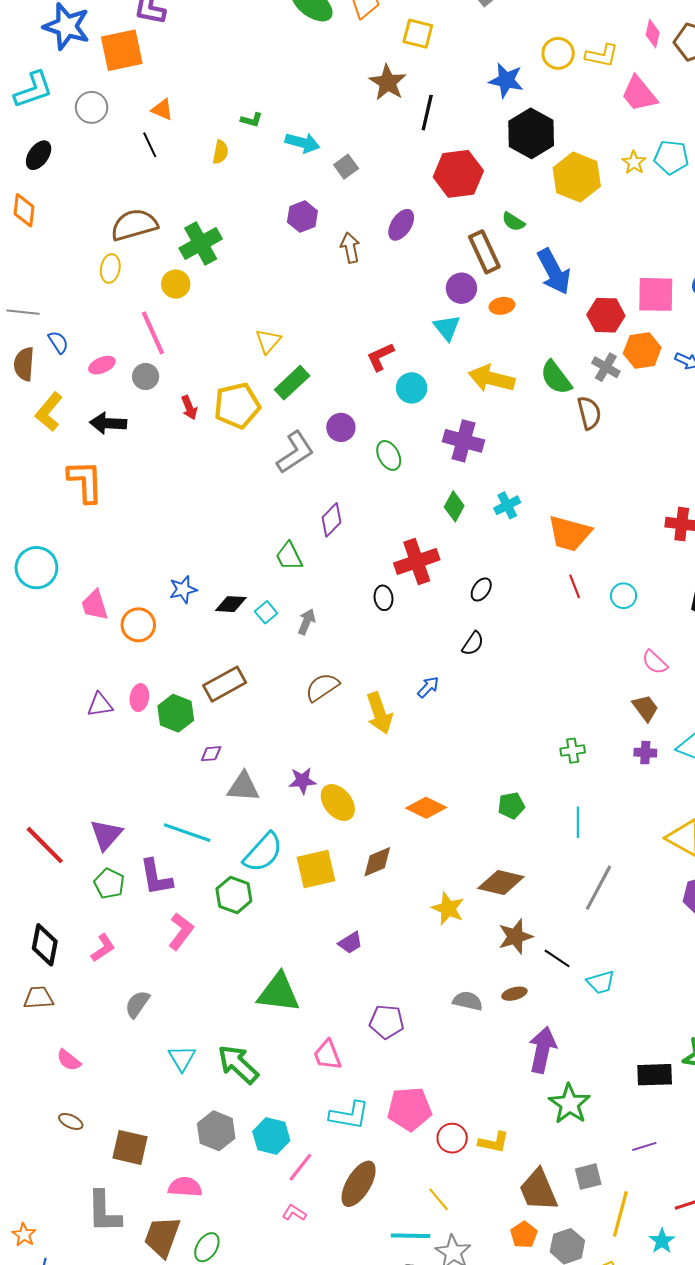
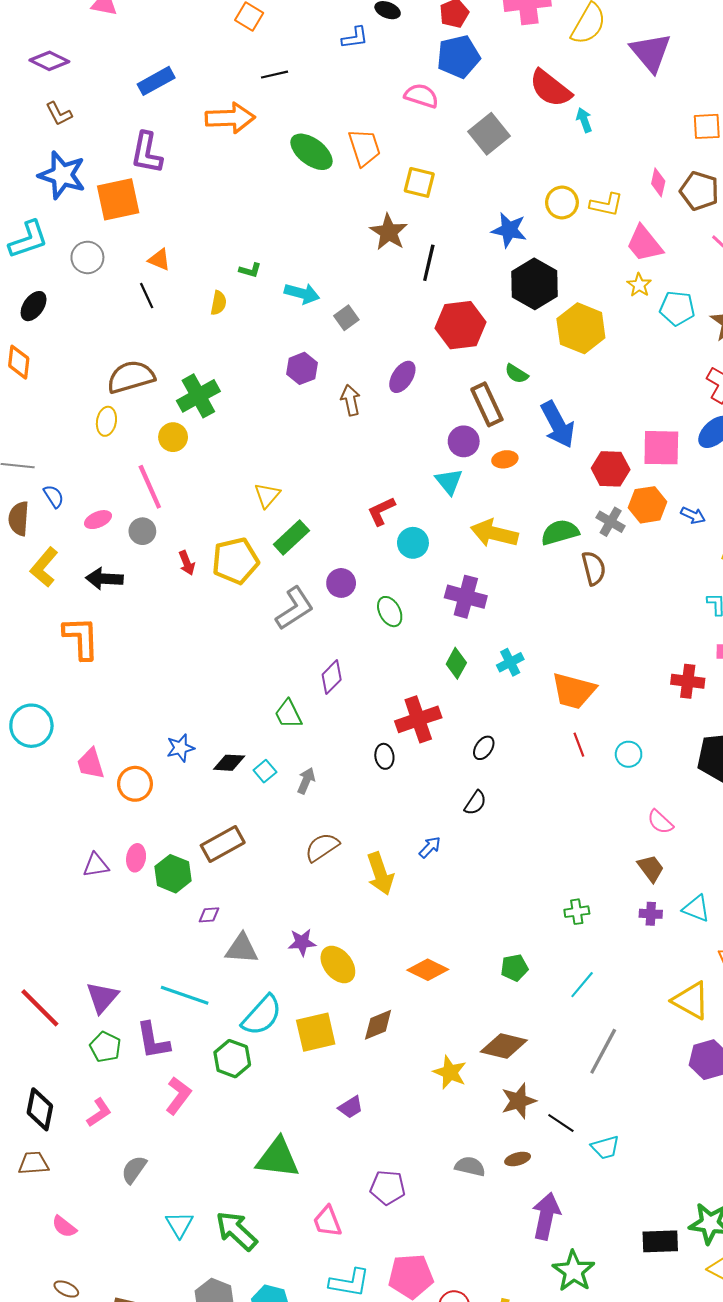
yellow star: (634, 162) -> (639, 285), moved
green semicircle: (556, 378) -> (560, 532), turned 111
cyan line: (578, 822) -> (582, 985), turned 40

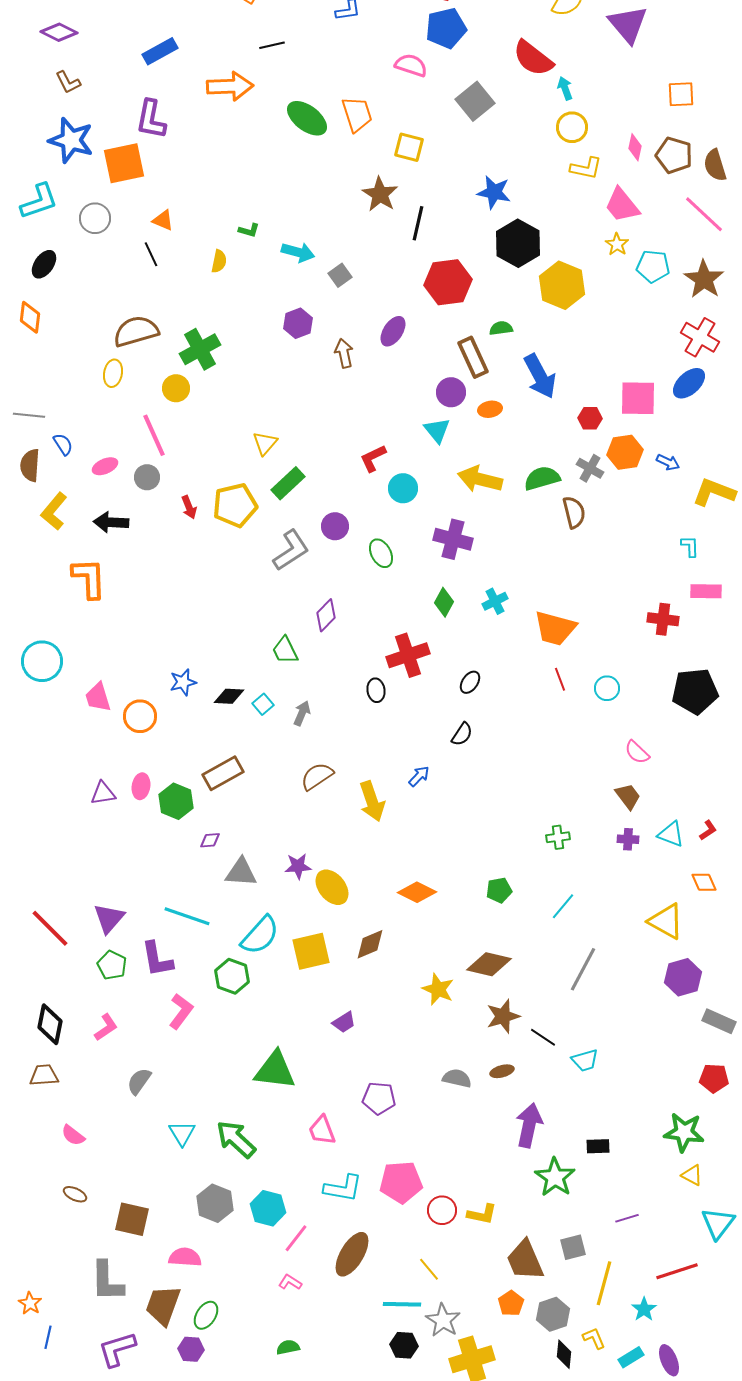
yellow circle: (562, 203) -> (572, 127), moved
green semicircle: (517, 374) -> (501, 328), turned 140
red hexagon: (611, 469) -> (590, 418), size x0.7
black rectangle: (660, 1241) -> (598, 1146), moved, size x0.7

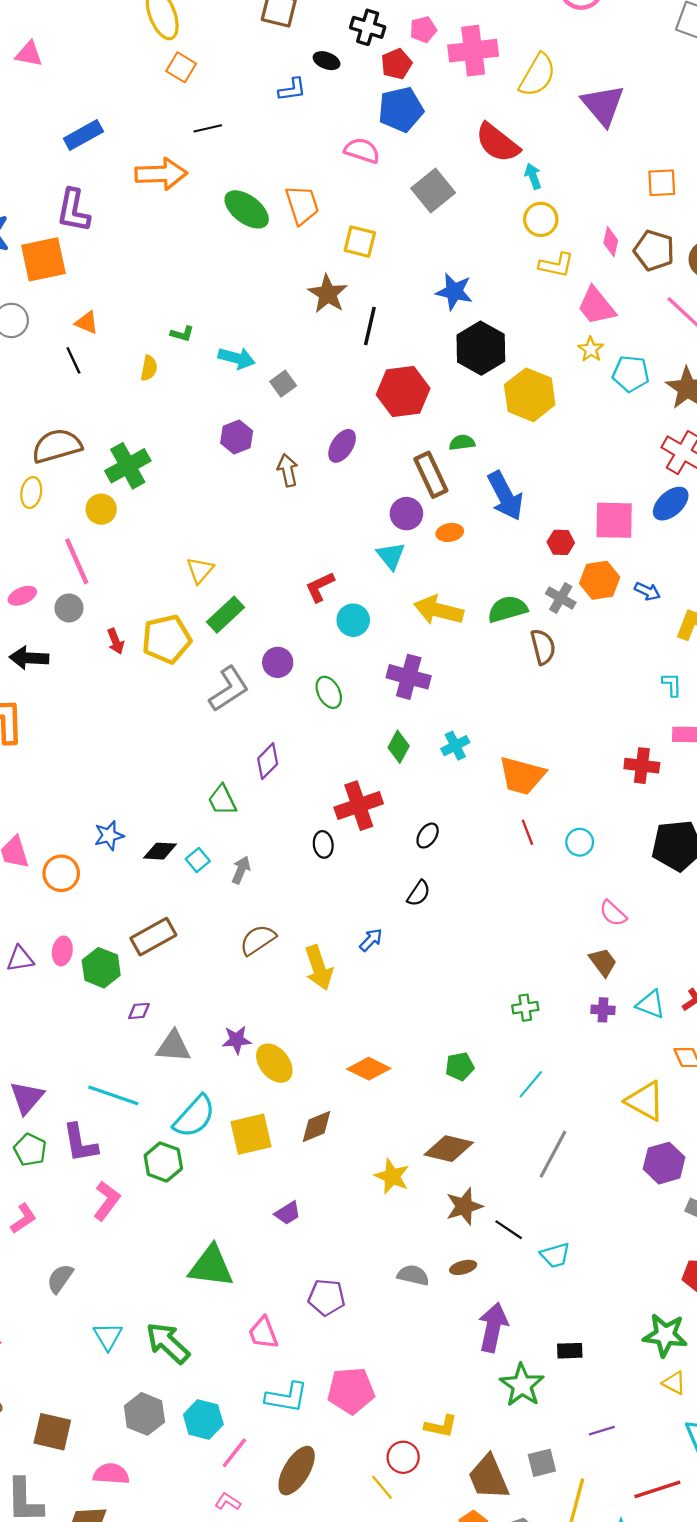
red circle: (442, 1210) -> (403, 1457), moved

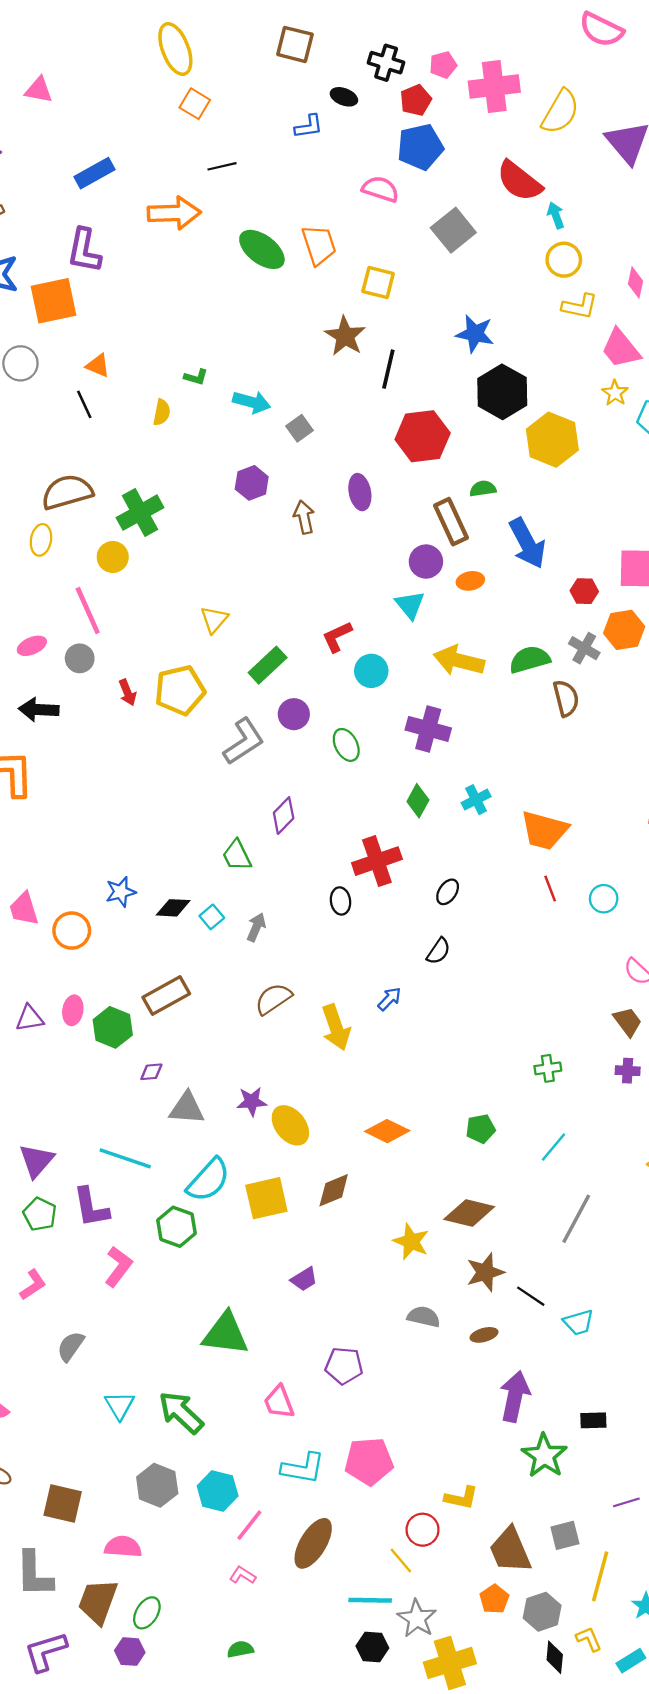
purple ellipse: (342, 446) -> (360, 492), turned -44
green rectangle: (226, 615) -> (268, 665), moved
gray semicircle: (413, 1275) -> (424, 1317), moved

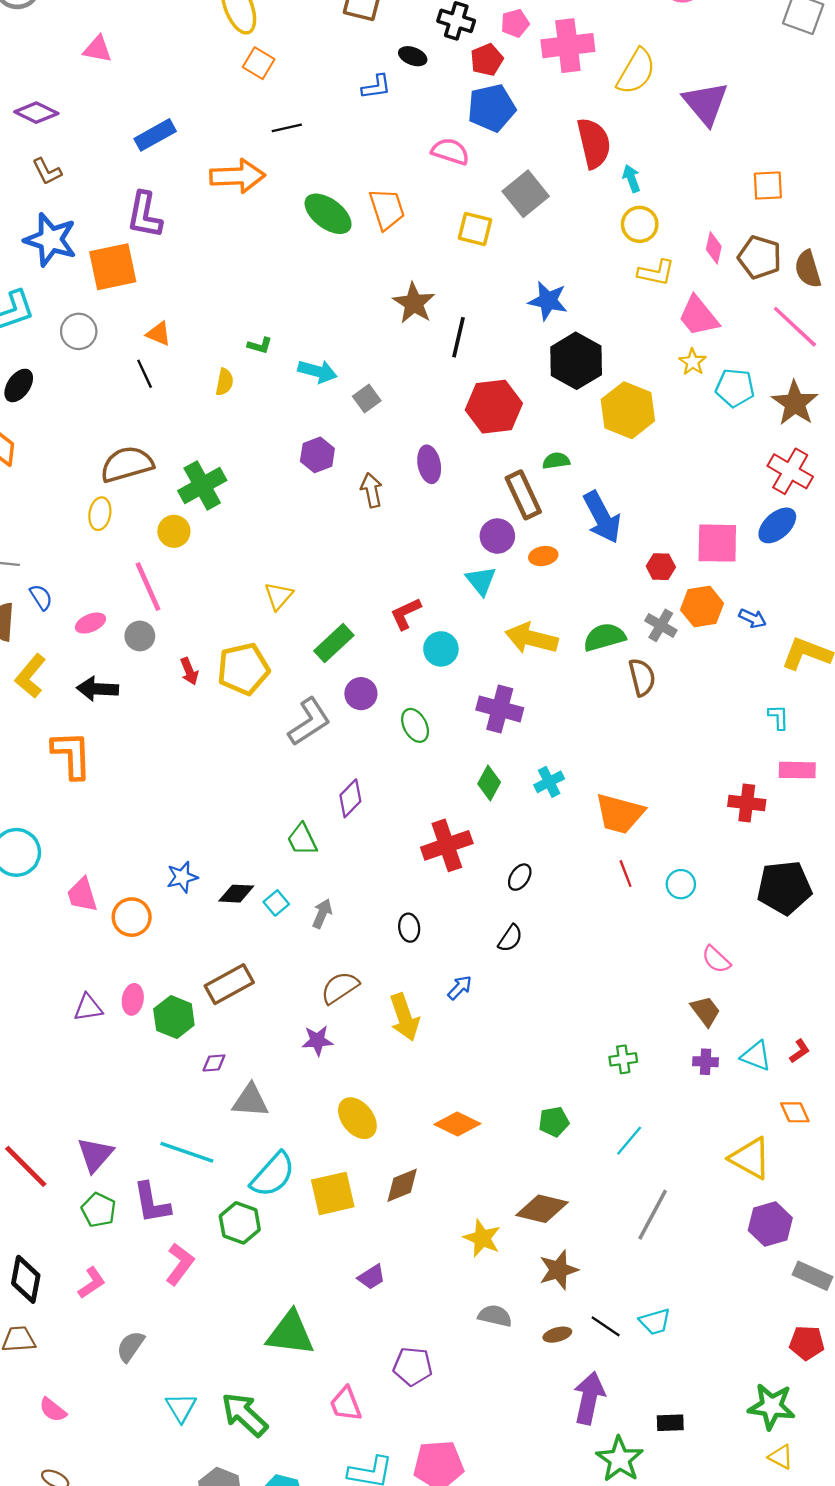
red semicircle: (519, 181) -> (594, 143), turned -141
yellow square: (378, 282) -> (475, 229), moved
black ellipse: (341, 901) -> (409, 928), moved
purple star: (252, 1101) -> (317, 1041), moved
black line: (531, 1296) -> (606, 1326), moved

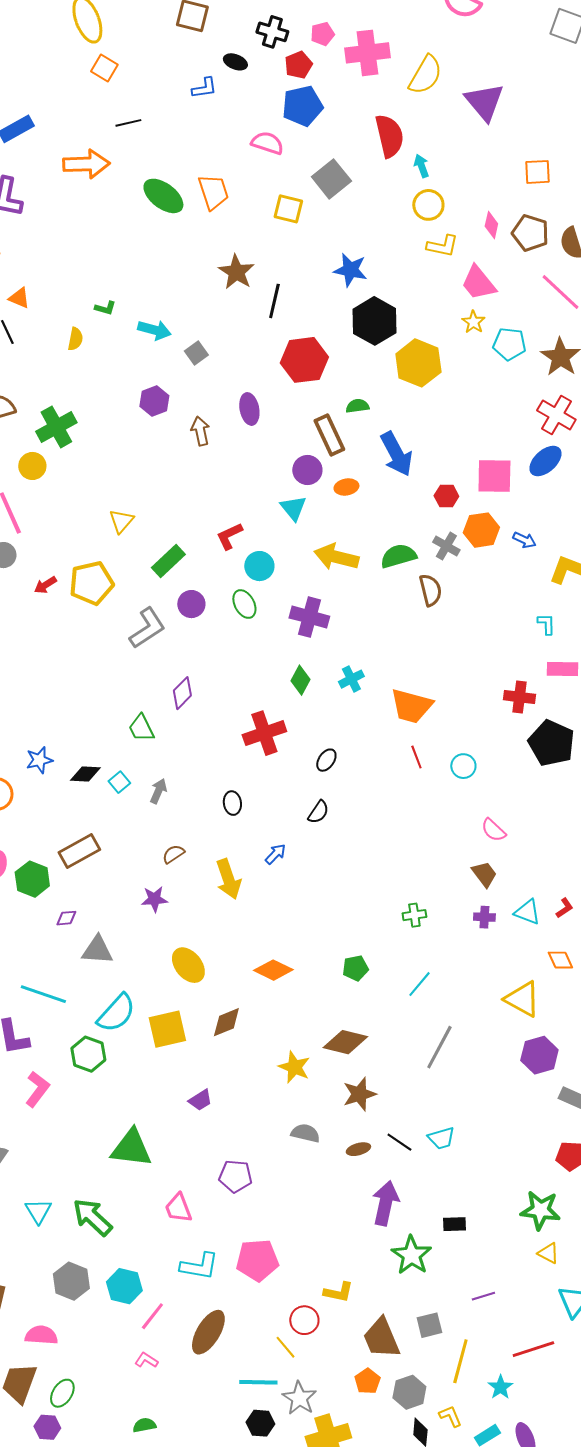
red arrow: (189, 671) -> (45, 585), turned 80
green ellipse: (415, 725) -> (244, 604), moved
black pentagon: (784, 888) -> (551, 743), moved, turned 30
brown semicircle: (340, 988) -> (173, 854), size x0.7

